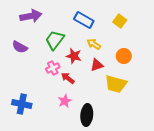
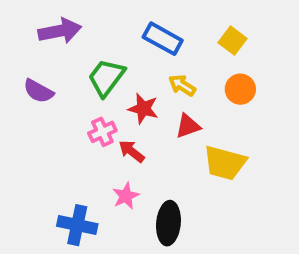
orange circle: (124, 56) -> (240, 89), moved
blue cross: (22, 104) -> (77, 225), moved

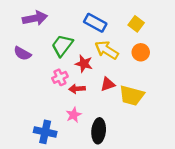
yellow arrow: (182, 85) -> (107, 50), size x1.5
red triangle: (188, 126) -> (108, 84), moved
red arrow: (132, 151) -> (77, 89), turned -42

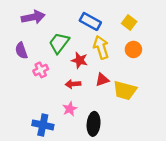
yellow arrow: (107, 50) -> (101, 47), turned 40
purple semicircle: (22, 53) -> (21, 51), turned 42
pink cross: (60, 77) -> (41, 70), moved

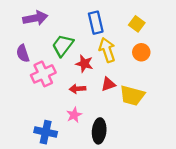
blue rectangle: (90, 21) -> (96, 23), turned 48
pink cross: (41, 70) -> (43, 74), size x1.5

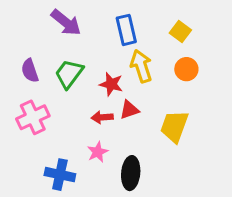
purple arrow: (35, 18) -> (66, 22), moved, turned 50
green trapezoid: (63, 45) -> (69, 74), moved
pink cross: (43, 74) -> (33, 117), moved
red triangle: (108, 84) -> (129, 110), moved
yellow trapezoid: (132, 96) -> (174, 126), turned 95

